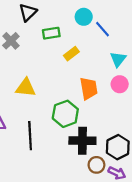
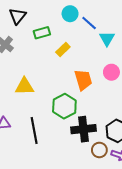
cyan triangle: (118, 59) -> (107, 39), moved

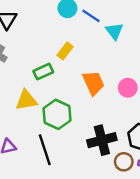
green rectangle: (42, 33) -> (43, 72), moved
pink circle: (111, 72) -> (128, 88), moved
green hexagon: (64, 106) -> (57, 114), moved

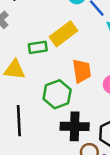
yellow rectangle: (65, 51) -> (64, 34), size x1.6
green hexagon: (57, 114) -> (57, 94), moved

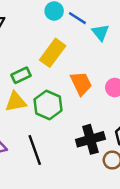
green rectangle: (38, 47) -> (21, 75), moved
green hexagon: (57, 94) -> (48, 105), moved

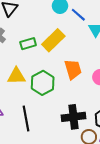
green rectangle: (21, 75) -> (28, 44), moved

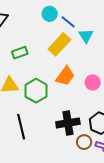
yellow rectangle: (53, 40) -> (59, 44), moved
orange trapezoid: (73, 69) -> (65, 76), turned 55

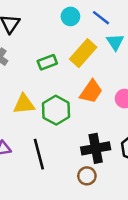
blue line: (68, 22) -> (101, 18), moved
green rectangle: (20, 53) -> (47, 62), moved
brown circle: (84, 142) -> (87, 176), moved

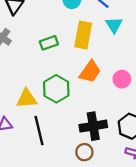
yellow rectangle: (83, 53) -> (83, 35), turned -32
yellow triangle: (24, 104) -> (27, 99), moved

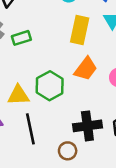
green rectangle: (49, 43) -> (21, 38), moved
brown circle: (84, 152) -> (68, 151), moved

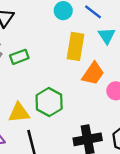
orange trapezoid: (86, 69) -> (93, 74), moved

